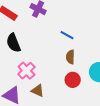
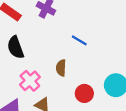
brown semicircle: (70, 57) -> (61, 68), moved

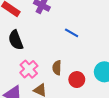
brown semicircle: (61, 68) -> (57, 68), moved

